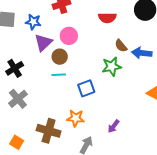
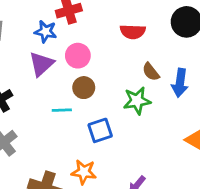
blue star: (33, 22) -> (46, 32), moved
blue arrow: (142, 53) -> (180, 83), turned -90
brown circle: (60, 57) -> (84, 88), moved

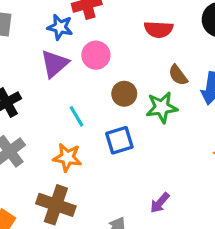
brown circle: (84, 88) -> (124, 94), moved
cyan line: (62, 110) -> (77, 116), turned 60
orange star: (84, 172) -> (67, 157), moved

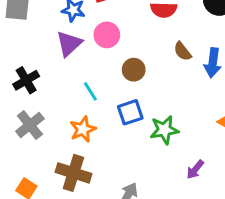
green star: (162, 107) -> (164, 130), moved
orange star: (67, 157) -> (83, 129), turned -30
purple arrow: (160, 203) -> (195, 169), moved

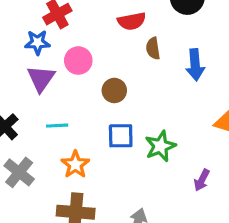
brown semicircle: (183, 51) -> (153, 48), moved, turned 42
cyan line: (90, 91) -> (57, 126), moved, turned -48
blue square: (130, 112) -> (121, 136), turned 30

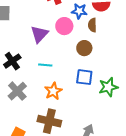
blue star: (37, 42) -> (79, 11), moved
brown semicircle: (153, 48) -> (92, 25), moved

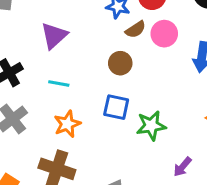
brown semicircle: (92, 25) -> (136, 29), turned -128
pink circle: (64, 26) -> (164, 34), moved

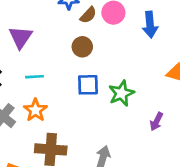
orange star: (67, 124) -> (35, 110), moved

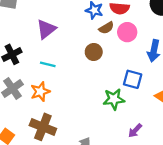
blue square: (88, 85) -> (133, 79), moved

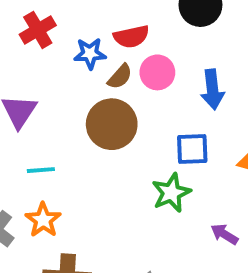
brown circle: (94, 52) -> (112, 124), size x1.6
purple arrow: (135, 131) -> (224, 234), turned 96

